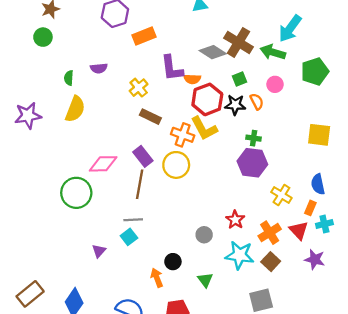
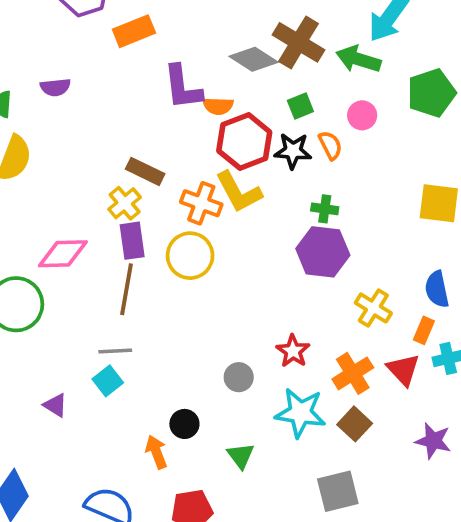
yellow cross: (139, 88) -> (125, 203), moved
purple rectangle: (143, 156) -> (132, 241), turned 30
purple triangle: (99, 251) -> (55, 405), turned -40
purple star: (315, 259) -> (433, 441), moved

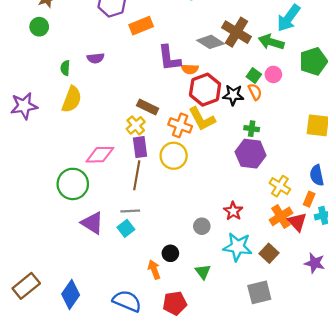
green square: (300, 106) -> (254, 76), moved, turned -32
orange cross: (353, 373) -> (281, 216), moved
purple triangle: (55, 405) -> (92, 223), moved, size x1.6

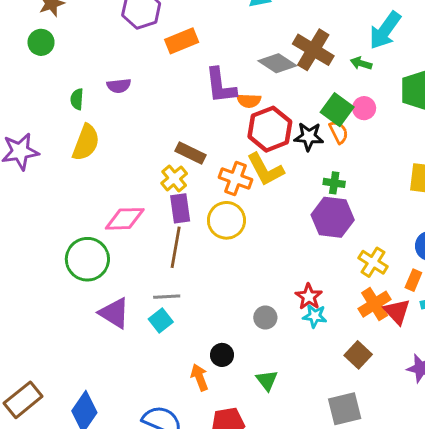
green arrow: (271, 42) -> (361, 63), size x0.6
green square: (254, 76) -> (337, 110), size x1.5
cyan star: (238, 247) -> (315, 316), moved, size x0.6

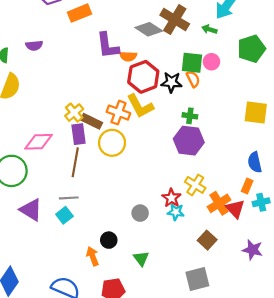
green square: (337, 110) -> (192, 63), turned -30
brown rectangle: (191, 153) -> (91, 121), moved
yellow cross: (373, 262) -> (195, 185), moved

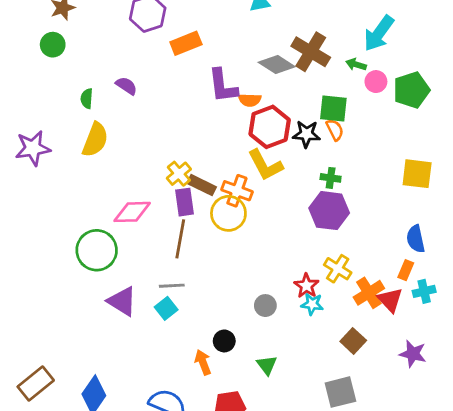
purple semicircle: (34, 46) -> (126, 86), turned -140
pink circle: (211, 62) -> (376, 82), moved
orange cross: (118, 113) -> (237, 191), moved

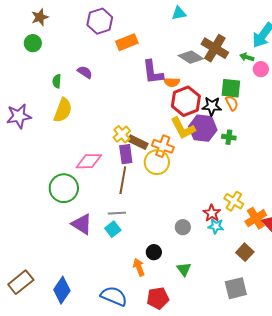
purple hexagon: (329, 211) -> (203, 128), moved

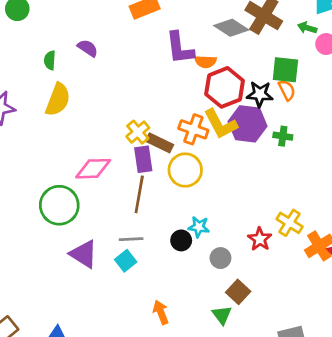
orange cross: (163, 146) -> (193, 129), moved
cyan star: (216, 226) -> (199, 227), moved
black circle: (154, 252) -> (181, 240), moved
brown square: (245, 252) -> (238, 292), moved

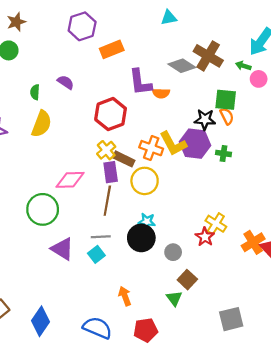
red hexagon: (225, 87) -> (111, 114), moved
yellow cross: (290, 223) -> (216, 224), moved
cyan star: (199, 227) -> (147, 221), moved
black circle: (181, 240) -> (141, 238), size x1.6

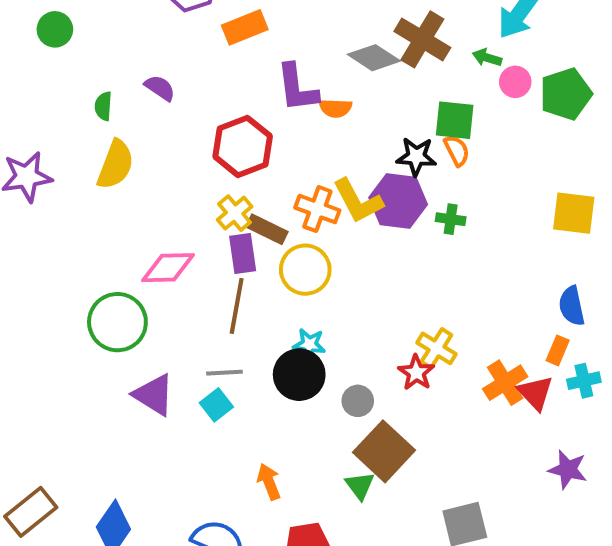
brown square: (187, 280) -> (384, 451), size x1.6

